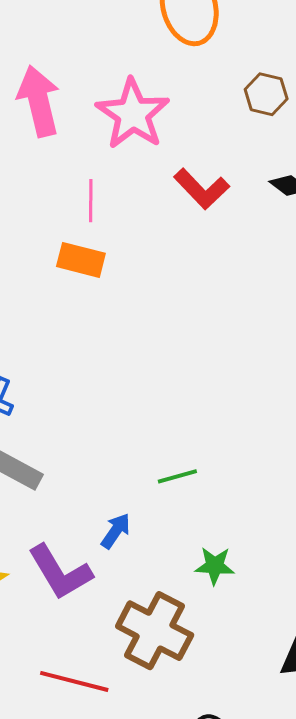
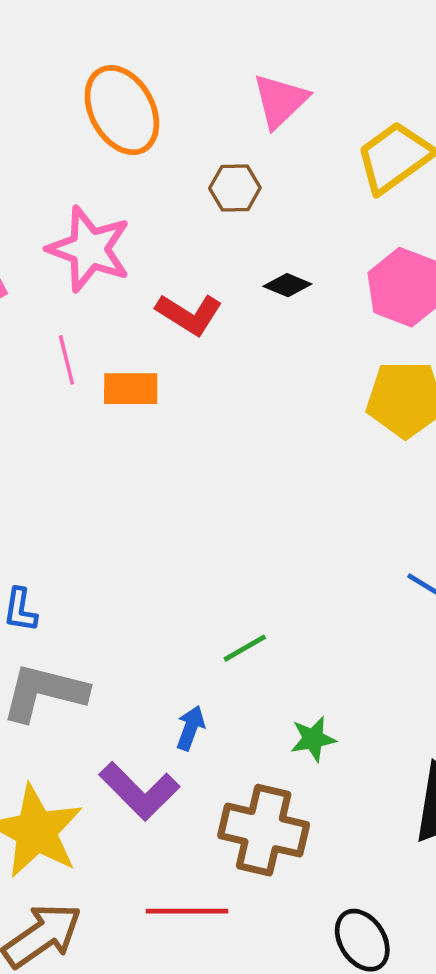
orange rectangle: (81, 260) -> (131, 389), moved

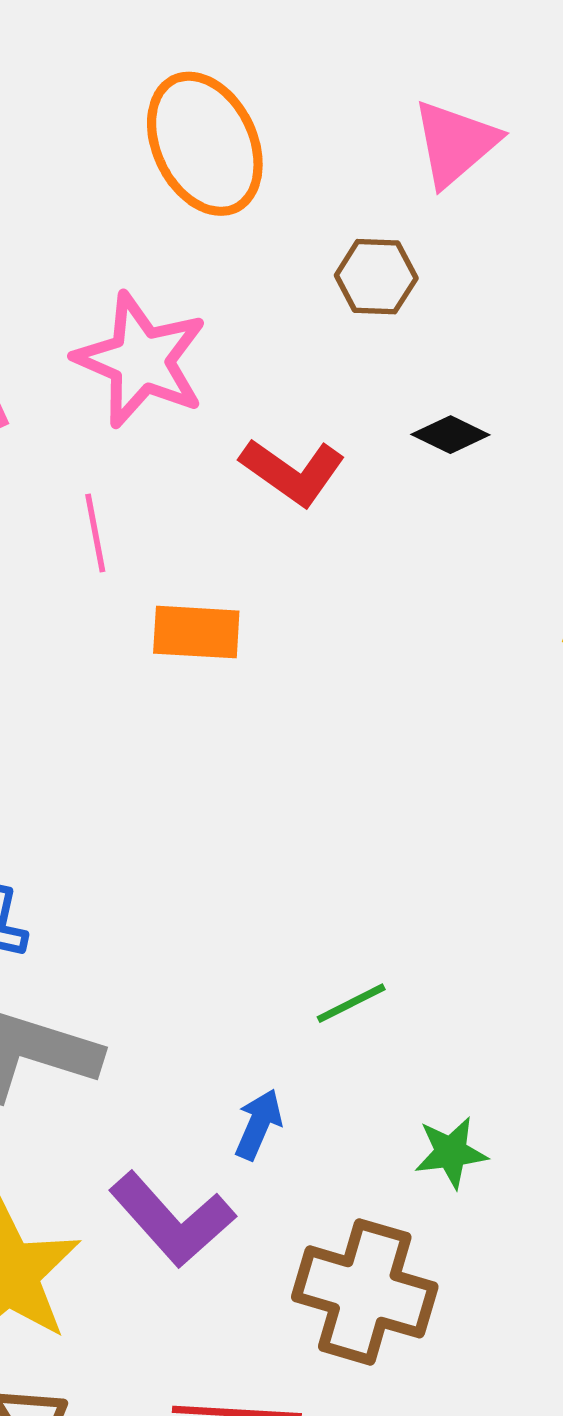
orange rectangle: (131, 389) -> (196, 632), moved

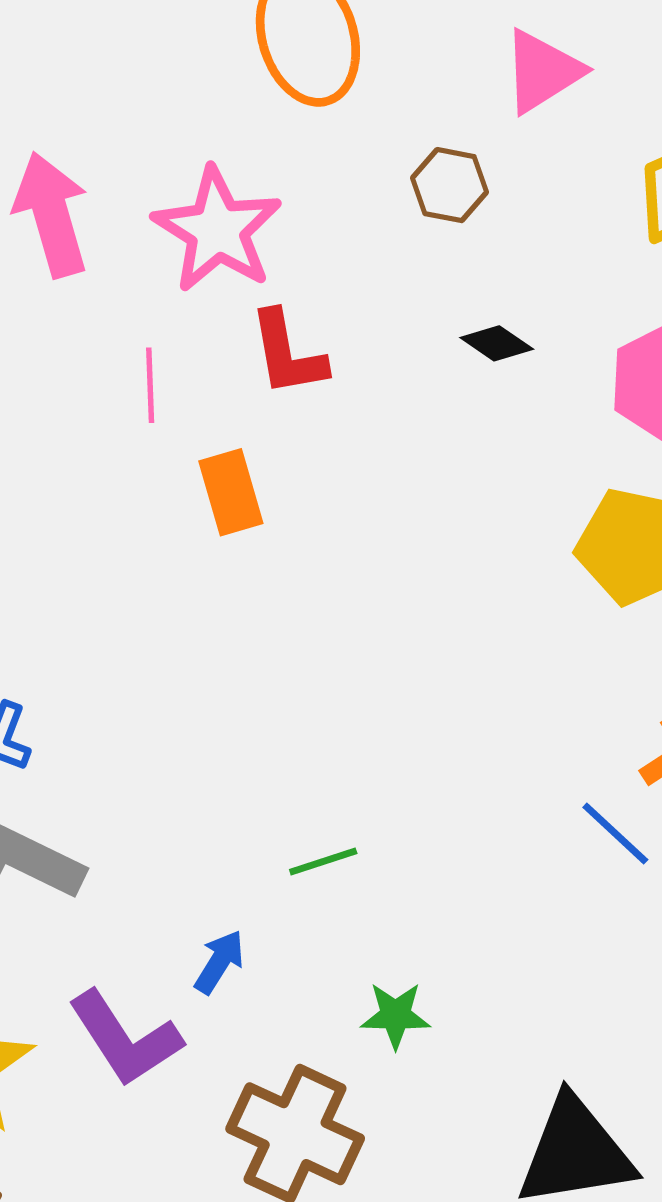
red L-shape: (293, 472) -> (288, 354), moved, turned 36
orange rectangle: (196, 632) -> (231, 492), turned 62

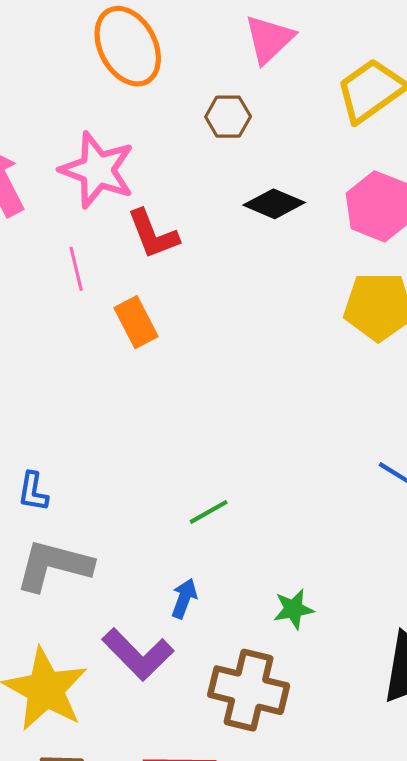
black diamond: (497, 343) -> (274, 204), size x1.4
green line: (323, 862) -> (209, 512), moved

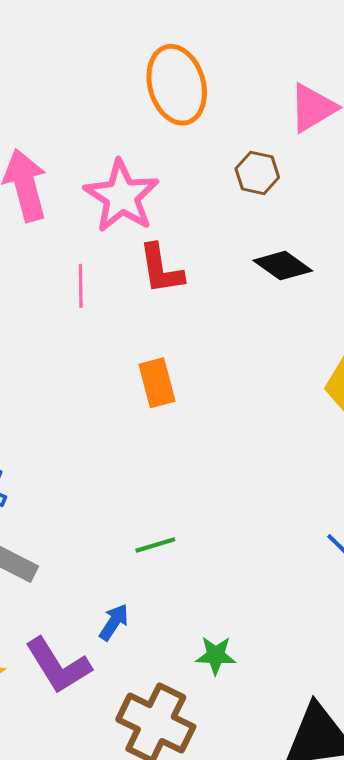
orange rectangle: (136, 322) -> (157, 383), moved

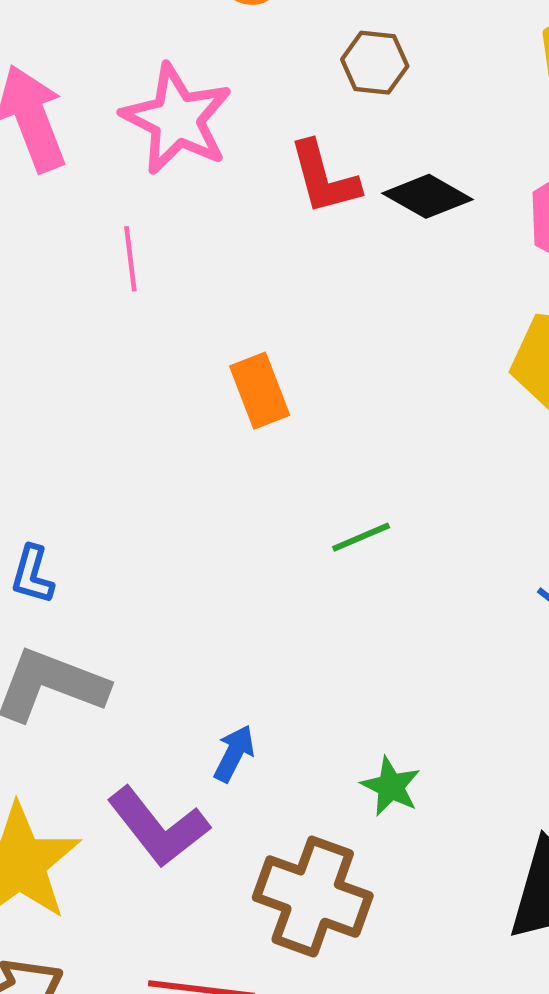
red L-shape: (161, 269) -> (324, 178), moved
green line: (155, 545) -> (361, 537), moved
green star: (216, 655) -> (391, 786), turned 30

